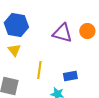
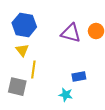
yellow line: (39, 70) -> (33, 69), moved

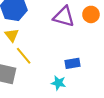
yellow line: (33, 69) -> (24, 56), turned -48

